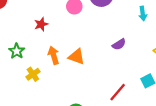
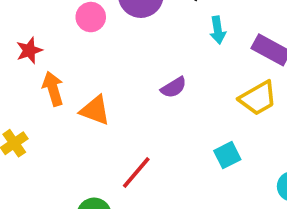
orange arrow: (54, 55) -> (53, 89), moved
red line: (118, 92) -> (136, 172), moved

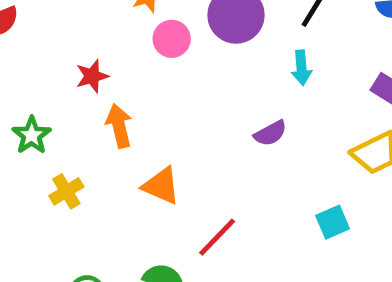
cyan arrow: (218, 30) -> (301, 68), moved
orange triangle: (95, 110) -> (161, 186), moved

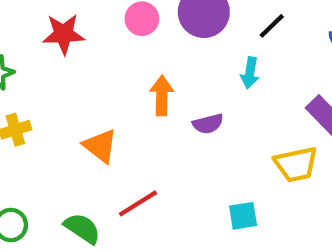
red star: (92, 76) -> (64, 34), size x1.4
orange arrow: (119, 126) -> (162, 96), moved

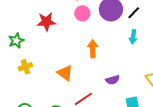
black line: (272, 26) -> (134, 13), moved
purple semicircle: (208, 124) -> (113, 80), moved

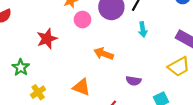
orange arrow: (93, 49) -> (104, 54), turned -54
purple semicircle: (113, 80) -> (134, 81), turned 40

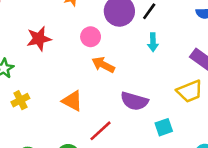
pink circle: (82, 20) -> (91, 37), moved
purple semicircle: (134, 81) -> (134, 101), size x1.5

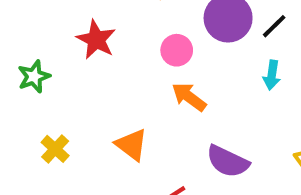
red star: (39, 39) -> (96, 40), turned 30
yellow cross: (20, 100) -> (55, 149), moved, turned -30

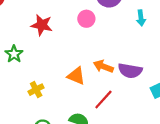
orange arrow: (189, 97) -> (103, 66), moved
yellow cross: (55, 149) -> (36, 90), turned 35

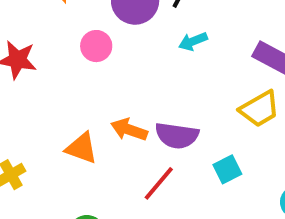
cyan arrow: (141, 18) -> (193, 41), turned 77
red line: (103, 99) -> (159, 183), moved

